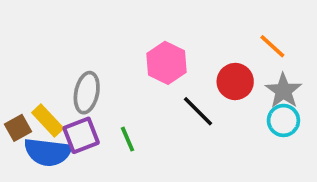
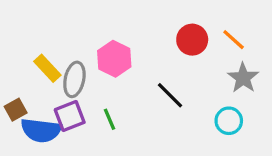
pink hexagon: (167, 63) -> (114, 59), moved
red circle: (235, 81) -> (192, 40), moved
yellow rectangle: (48, 120) -> (47, 68), moved
cyan circle: (283, 120) -> (229, 121), moved

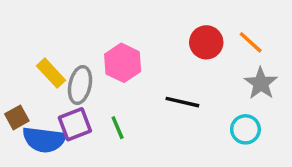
black line: (170, 95) -> (182, 102), turned -32

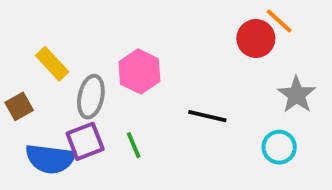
red circle: (206, 42) -> (256, 38), moved
orange line: (251, 42) -> (279, 21), moved
yellow rectangle: (51, 73) -> (52, 64), moved
brown square: (17, 117) -> (19, 106), moved

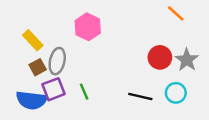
red circle: (256, 38) -> (160, 57), moved
pink hexagon: (139, 71) -> (88, 27), moved
brown square: (19, 106) -> (38, 67), moved
black line: (207, 116) -> (140, 97), moved

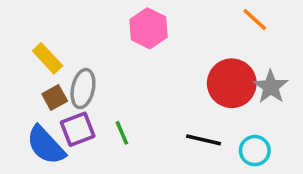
pink hexagon: (88, 27) -> (149, 28), moved
red circle: (160, 57) -> (232, 83), size x1.4
cyan circle: (176, 93) -> (255, 151), moved
blue semicircle: (32, 100) -> (46, 145), turned 40

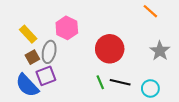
pink hexagon: (149, 28) -> (67, 28), moved
red circle: (232, 83) -> (110, 49), moved
green line: (122, 133) -> (100, 82), moved

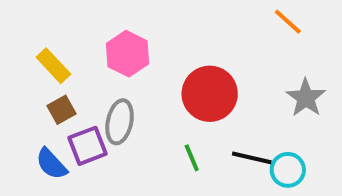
gray ellipse: (49, 52) -> (120, 122), moved
black line: (120, 82) -> (252, 158), moved
blue semicircle: (27, 85) -> (51, 164), size x0.7

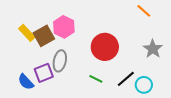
brown square: (61, 110) -> (44, 36), moved, size x1.5
green line: (192, 158) -> (96, 79), turned -40
black line: (252, 158) -> (126, 79), turned -54

